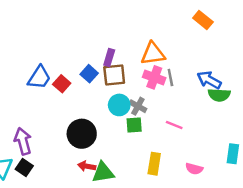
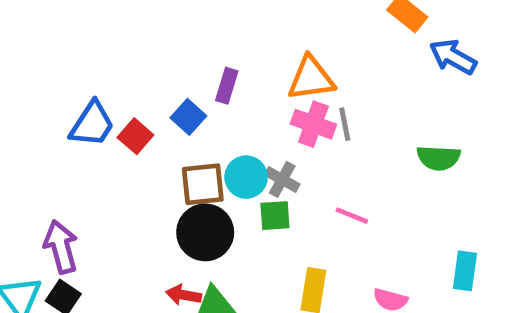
brown square: (114, 75) -> (203, 184), moved
blue arrow: (209, 80) -> (453, 57), moved
black circle: (82, 134) -> (205, 232), moved

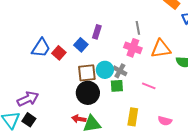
orange triangle: (311, 78) -> (161, 49), moved
gray line: (345, 124) -> (138, 28), moved
purple arrow: (61, 247) -> (28, 99), turned 80

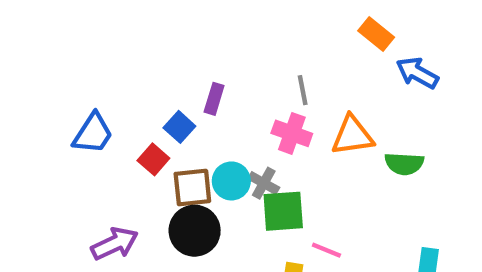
red square: (59, 53) -> (153, 159), moved
green square: (117, 86) -> (283, 211), moved, size x1.5
pink line: (149, 86) -> (326, 250), moved
purple arrow: (28, 99) -> (115, 244), moved

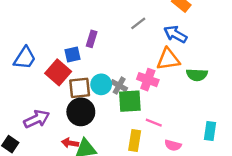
blue arrow: (417, 73) -> (175, 34), moved
gray line: (303, 90) -> (138, 23), moved, turned 63
blue square: (179, 127) -> (72, 54), turned 35
pink cross: (292, 133) -> (148, 80), moved
red square: (153, 159) -> (58, 72), size x1.5

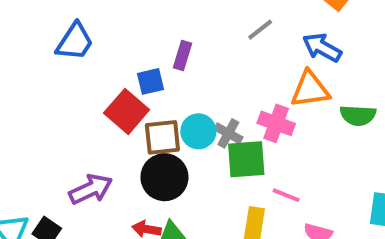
blue trapezoid: (25, 58) -> (75, 42), moved

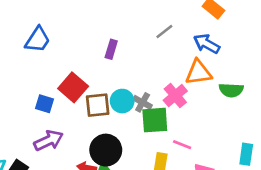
blue square: (151, 81) -> (44, 104), moved, turned 30
pink cross: (276, 123) -> (175, 96), turned 30
black circle: (164, 177) -> (106, 150), moved

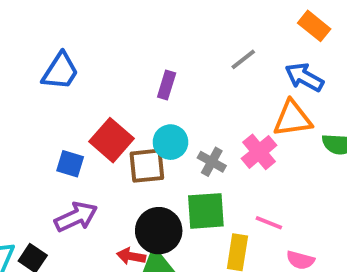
cyan circle: (122, 101) -> (170, 142), moved
green square: (155, 120) -> (206, 211), moved

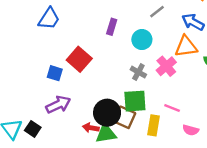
cyan circle: (170, 142) -> (142, 40), moved
brown square: (147, 166) -> (124, 117), moved, turned 30

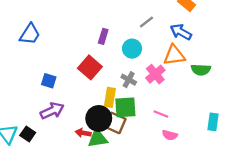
blue trapezoid: (49, 19) -> (30, 34), moved
red square: (79, 59) -> (90, 67), moved
yellow rectangle: (154, 125) -> (110, 97), moved
pink semicircle: (191, 130) -> (170, 135), moved

